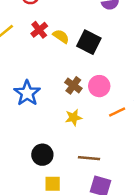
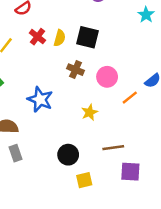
yellow semicircle: (61, 36) -> (60, 38), turned 84
brown cross: (73, 85) -> (76, 70), moved

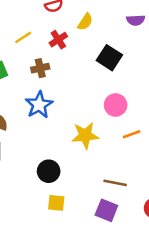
yellow semicircle: (60, 38) -> (85, 22), moved
brown cross: (76, 70) -> (40, 68), moved, turned 35
yellow star: (90, 112) -> (85, 135), size x1.5
brown line: (113, 148) -> (115, 183), moved

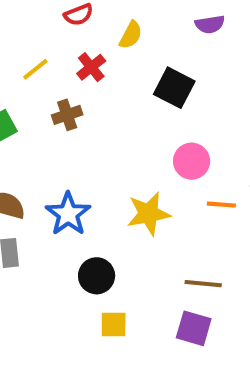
blue star: (39, 105) -> (68, 214), moved
orange line: (132, 134) -> (221, 205), turned 30

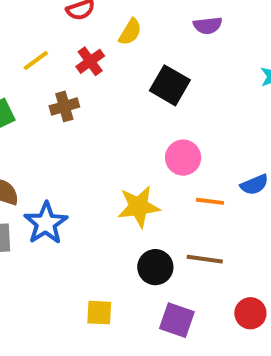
blue star: (68, 214) -> (46, 223), moved
black circle: (97, 276) -> (155, 267), moved
brown line: (203, 284) -> (205, 259), moved

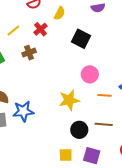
blue star: (46, 223) -> (23, 111), turned 30
yellow square: (99, 313) -> (66, 155), moved

